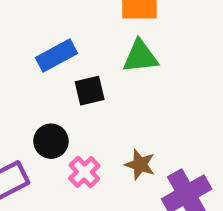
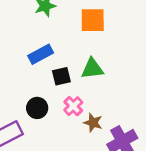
green triangle: (140, 56) -> (92, 69), moved
pink cross: (84, 172) -> (73, 106), moved

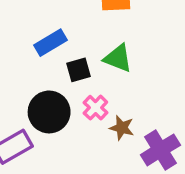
green triangle: (92, 69) -> (118, 58), turned 30
black circle: (37, 108) -> (49, 112), size x1.5

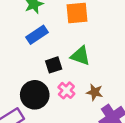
blue rectangle: (51, 43) -> (37, 35), moved
brown star: (122, 128) -> (95, 92), moved

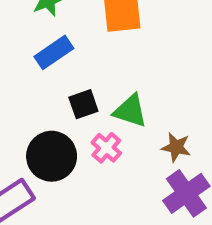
green triangle: (80, 56) -> (130, 111), moved
brown star: (95, 92) -> (176, 147), moved

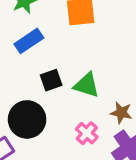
pink cross: (106, 148) -> (87, 133), moved

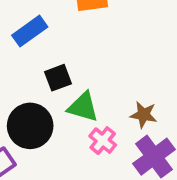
green triangle: (87, 85) -> (83, 107), moved

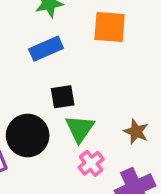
green triangle: (83, 107) -> (80, 129), turned 36
brown star: (144, 115) -> (136, 132), moved

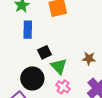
blue rectangle: (46, 49) -> (28, 30), turned -48
pink cross: (91, 163) -> (63, 87), moved

